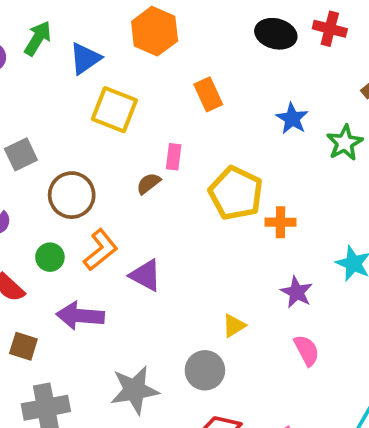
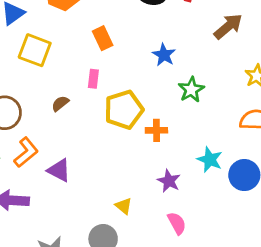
green star: (345, 143) -> (191, 90), moved
pink rectangle: (174, 157) -> (93, 79), moved
yellow pentagon: (236, 193) -> (124, 110), turned 30
yellow triangle: (234, 326) -> (124, 206), turned -48

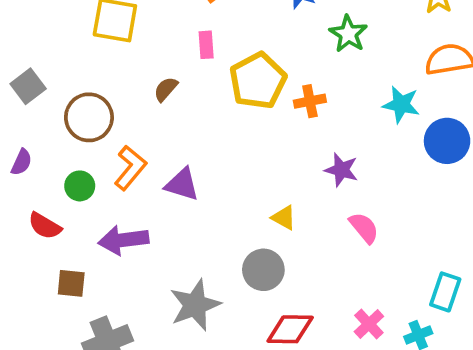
cyan star: (210, 160) -> (401, 104), moved

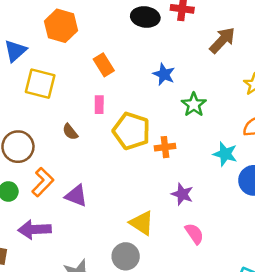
yellow pentagon: (258, 81) -> (132, 131), turned -30
brown semicircle: (166, 89) -> (70, 132), turned -84
yellow triangle: (284, 218) -> (142, 223), size x1.5

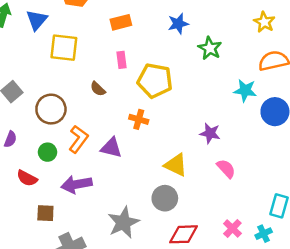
orange rectangle: (104, 65) -> (121, 22), turned -65
blue star: (164, 74) -> (178, 24), turned -30
orange cross: (165, 147) -> (139, 119), moved, turned 30

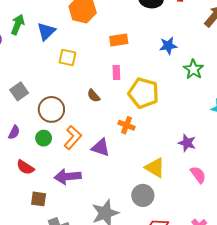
yellow square: (64, 48) -> (67, 57), size x0.7
green circle: (48, 152) -> (44, 138), moved

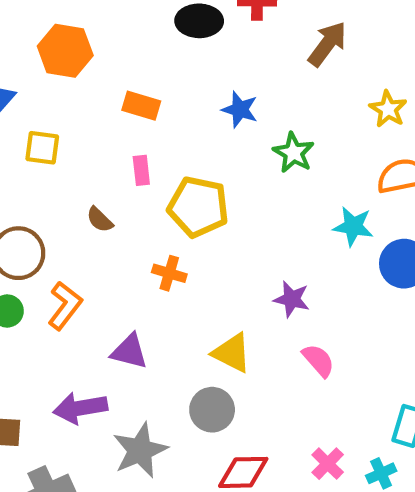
orange rectangle: (119, 40) -> (141, 106), turned 30
blue star: (168, 46) -> (240, 110), turned 30
purple triangle: (101, 148) -> (129, 352), moved
purple arrow: (68, 177) -> (80, 408), moved

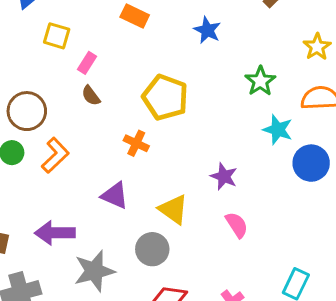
green star: (294, 153) -> (260, 81), moved
pink rectangle: (141, 170) -> (87, 63), moved, turned 30
purple triangle: (129, 352) -> (115, 195), moved

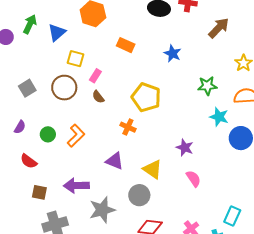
green star: (260, 81) -> (207, 86), turned 30
brown circle: (27, 111) -> (64, 88), moved

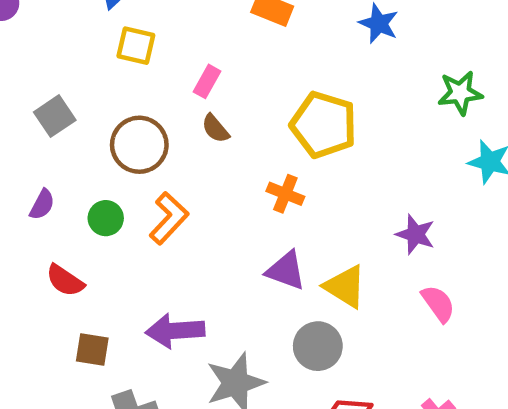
yellow square: (76, 59) -> (136, 46), moved
brown circle: (64, 88) -> (139, 145), moved
purple triangle: (115, 161) -> (286, 270), moved

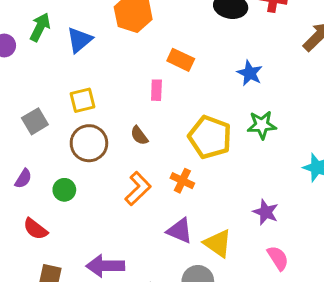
yellow square: (136, 46) -> (83, 100), moved, turned -30
pink rectangle: (207, 81) -> (156, 90), moved, turned -30
green star: (460, 93) -> (262, 125), moved
orange L-shape: (169, 218) -> (138, 189), moved

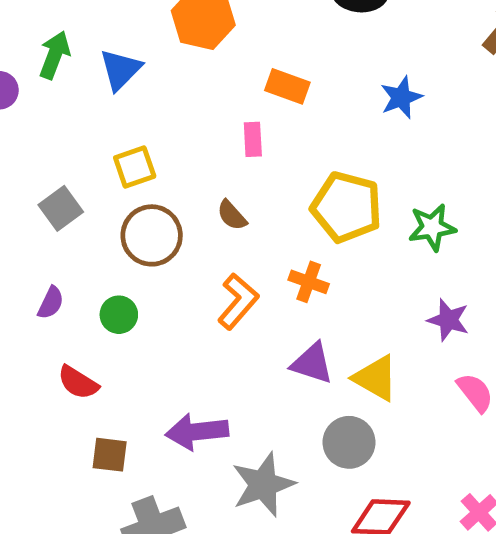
blue star: (250, 73) -> (401, 97), turned 30
green star: (262, 125) -> (432, 227), moved

